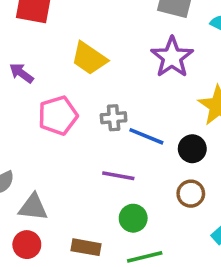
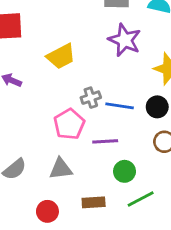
yellow trapezoid: (89, 58) -> (61, 56), turned -48
pink pentagon: (58, 115) -> (69, 124), moved
gray triangle: (33, 207) -> (61, 169), moved

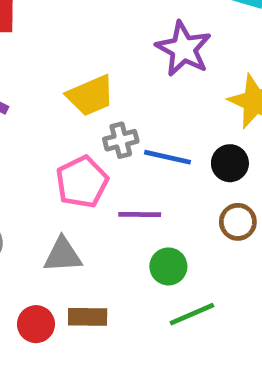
yellow trapezoid: (61, 56) -> (90, 96), moved
brown rectangle: (94, 202) -> (88, 317), moved

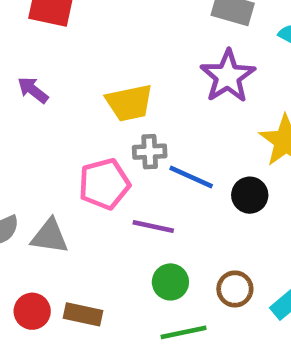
brown circle: (238, 222) -> (235, 289), moved
gray triangle: (63, 255) -> (50, 236), moved

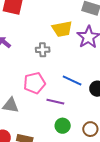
yellow trapezoid: (129, 103) -> (62, 29), moved
gray cross: (150, 152) -> (43, 50), moved

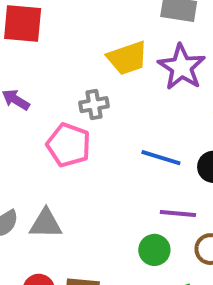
pink pentagon: (35, 83) -> (69, 145), moved, turned -30
purple line: (55, 102) -> (178, 213), moved

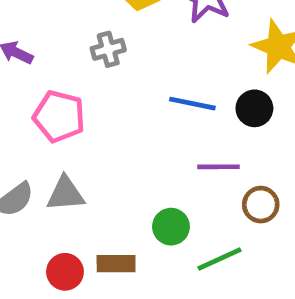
pink pentagon: (69, 145) -> (59, 116), moved
green circle: (154, 250) -> (171, 227), moved

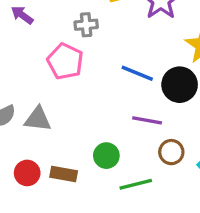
black circle: (254, 108) -> (180, 85), size x1.4
pink pentagon: (59, 116) -> (65, 61), moved

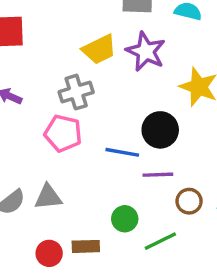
gray cross: (86, 25) -> (76, 92), size x1.4
blue line: (137, 73) -> (122, 152), moved
black circle: (180, 85) -> (160, 130), moved

